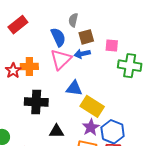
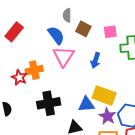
brown square: (86, 37) -> (83, 29), turned -35
blue arrow: (82, 54) -> (96, 60), moved, turned -49
blue triangle: (74, 88) -> (86, 104), moved

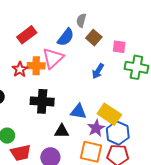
red rectangle: (14, 32) -> (27, 35), moved
blue semicircle: (56, 35) -> (66, 37), turned 60
pink triangle: (63, 56) -> (53, 58), moved
yellow rectangle: (104, 95) -> (109, 114), moved

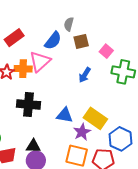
brown square: (94, 38) -> (81, 41), turned 35
pink square: (119, 47) -> (106, 51), turned 32
black triangle: (62, 131) -> (33, 146), moved
blue hexagon: (118, 133) -> (120, 139), moved

